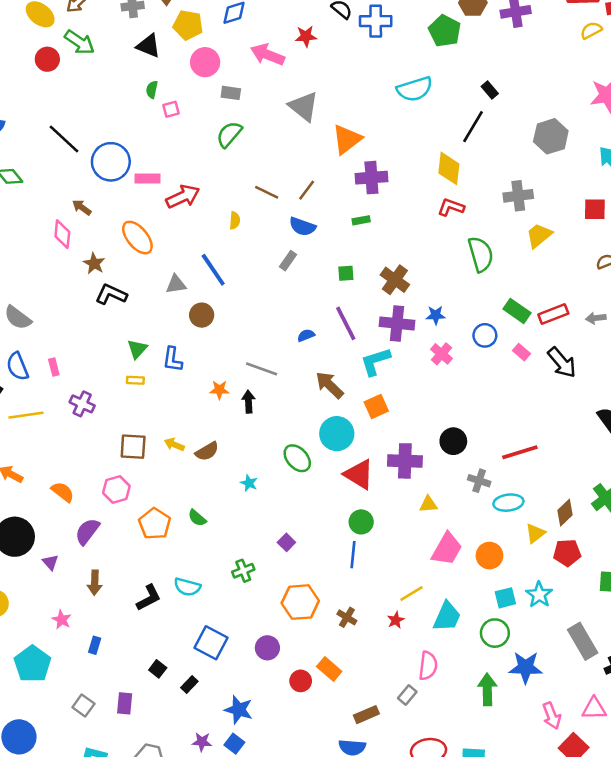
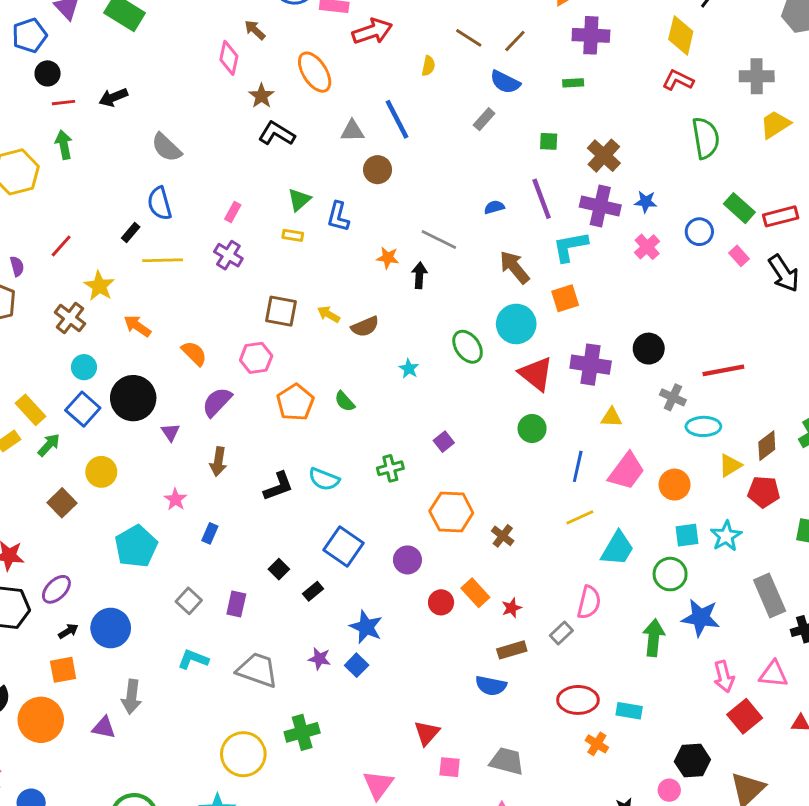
pink rectangle: (54, 367) -> (233, 212), moved, turned 36
blue line: (353, 555) -> (578, 466), moved
red star: (396, 620) -> (512, 608), moved

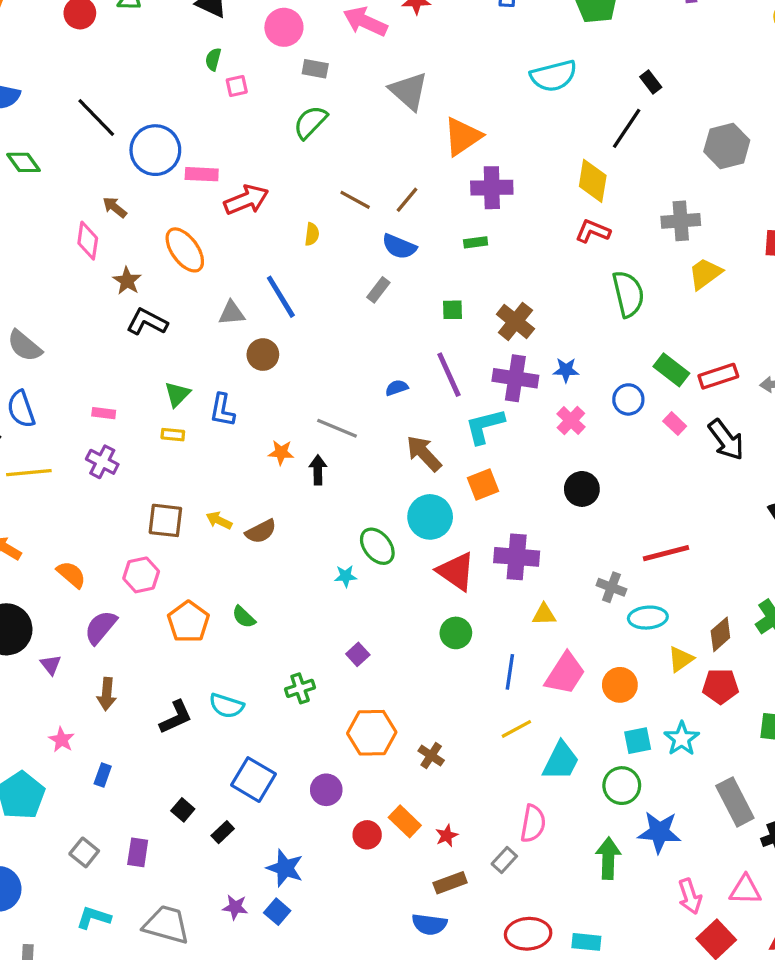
pink rectangle: (233, 212) -> (104, 413), turned 72
black circle: (649, 349) -> (582, 489), moved
cyan star: (409, 369) -> (346, 576), moved, turned -30

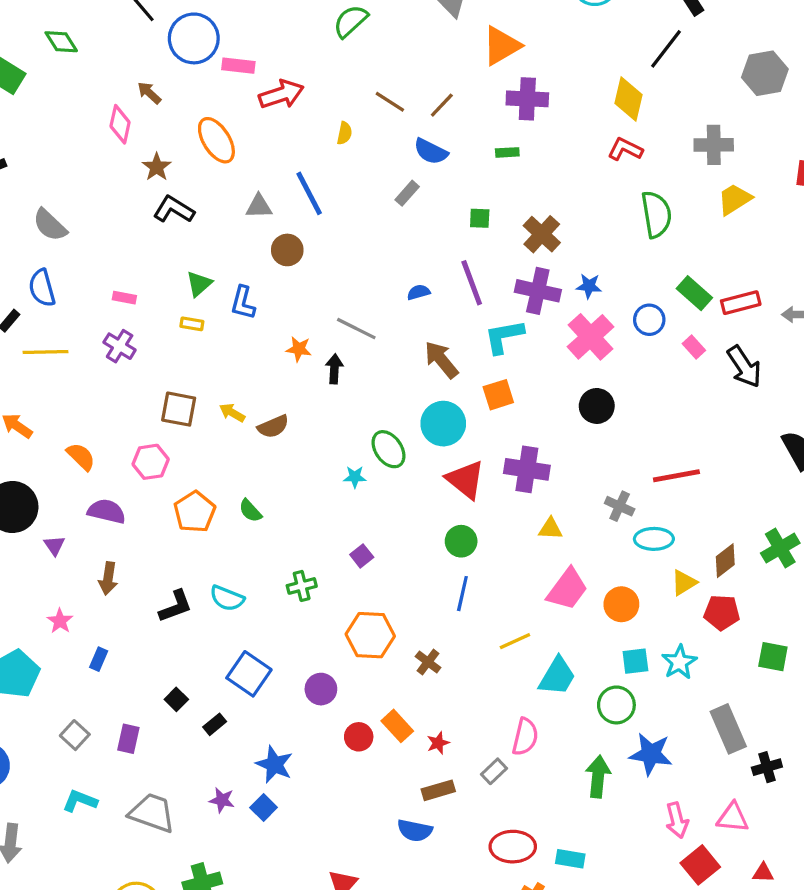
pink cross: (571, 420) -> (590, 337), size x1.6
purple semicircle: (101, 627) -> (107, 511), turned 60
blue line: (510, 672) -> (462, 594), moved

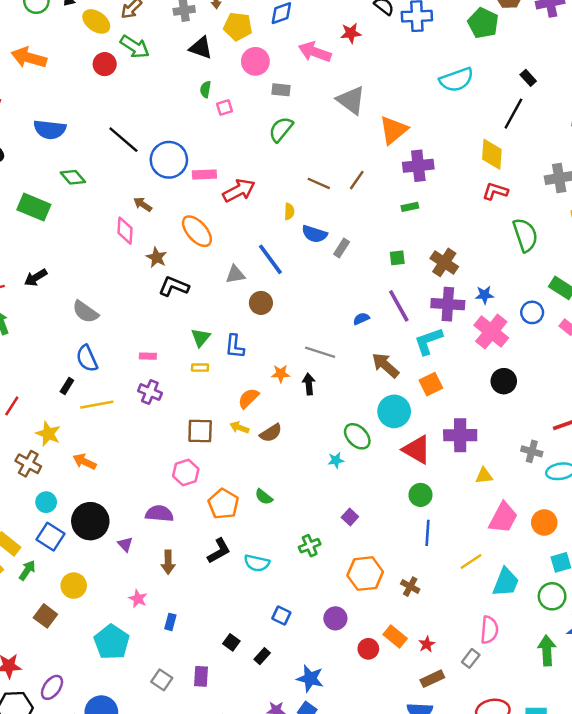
blue semicircle: (431, 151) -> (314, 234), moved
orange semicircle: (81, 457) -> (248, 398), moved, turned -80
black L-shape: (176, 606) -> (219, 551), moved
blue square: (249, 674) -> (281, 616), size x0.6

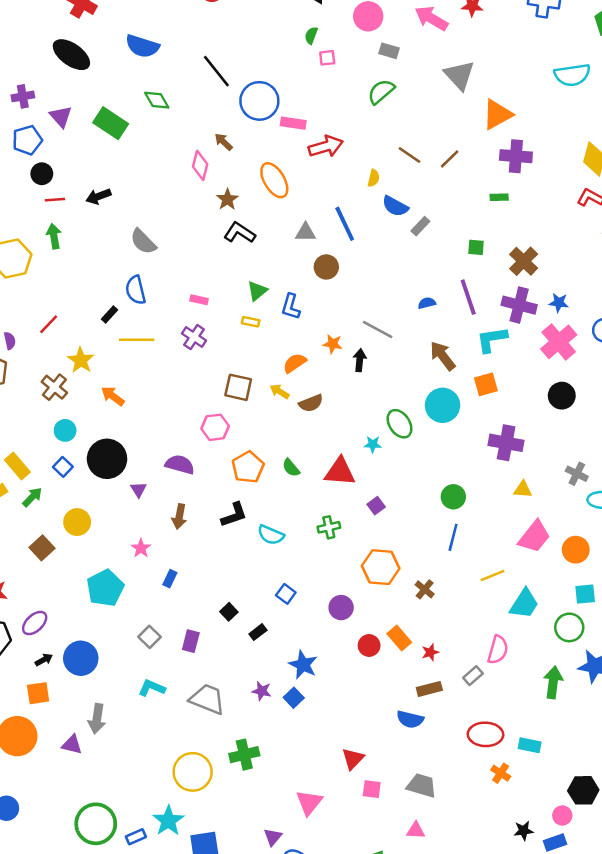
red triangle: (417, 450) -> (340, 472), moved, turned -36
blue square: (50, 537) -> (63, 467), size x0.7

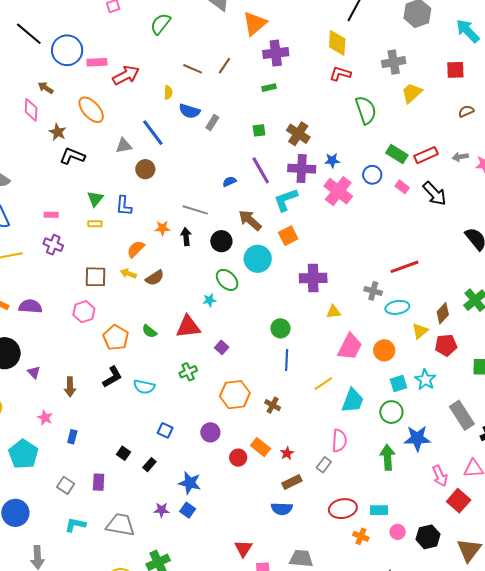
black circle: (562, 396) -> (221, 241), moved
purple semicircle: (180, 465) -> (30, 306), moved
pink circle: (562, 815) -> (398, 532), moved

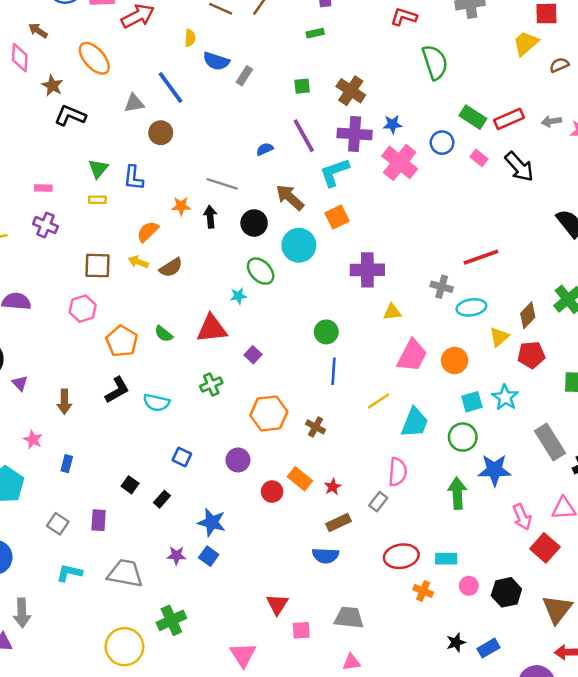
yellow trapezoid: (412, 93) -> (526, 43), moved

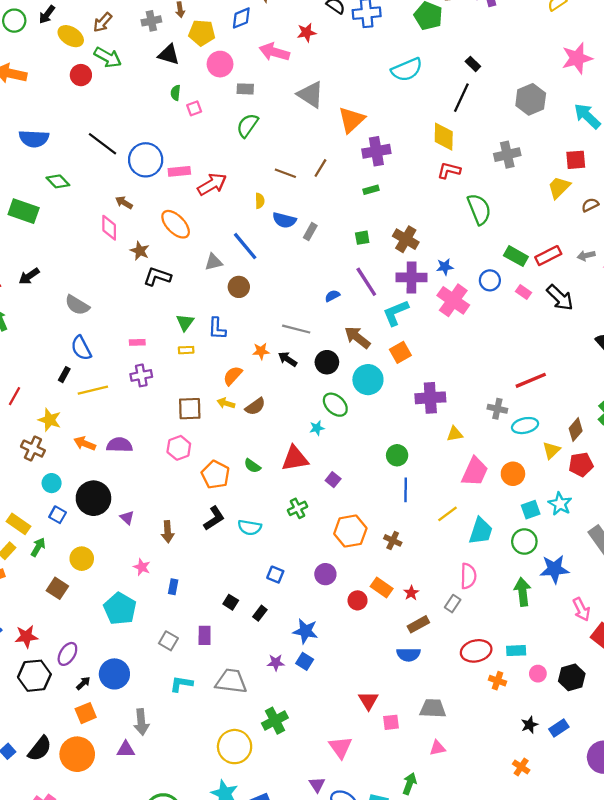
black arrow: (210, 217) -> (288, 359), turned -48
purple cross: (46, 225) -> (141, 375), turned -30

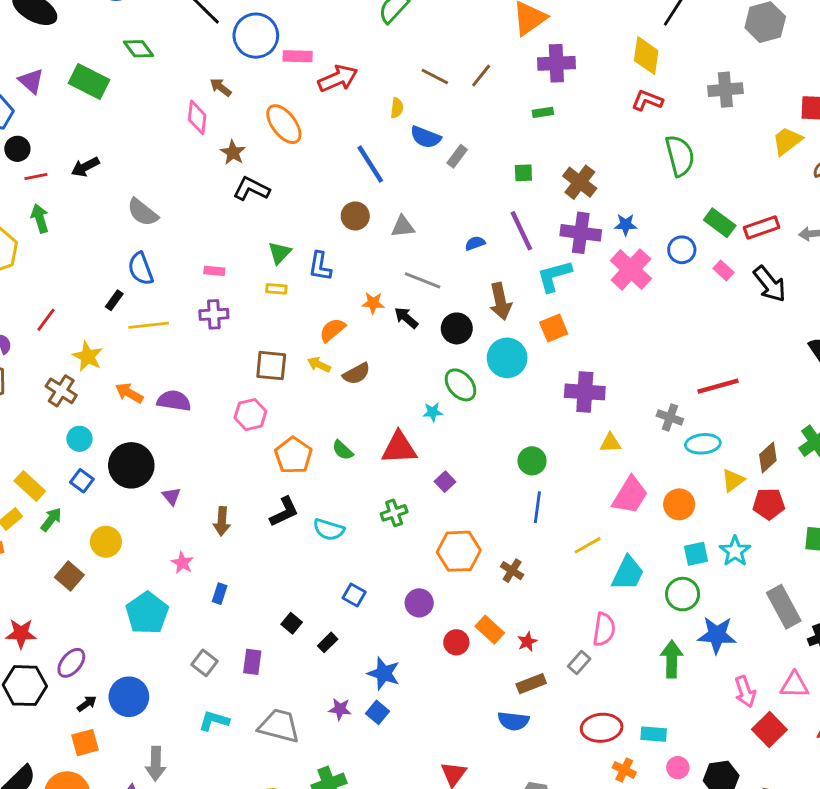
gray triangle: (214, 262) -> (403, 227), moved
brown arrow: (357, 337) -> (500, 301), turned -148

